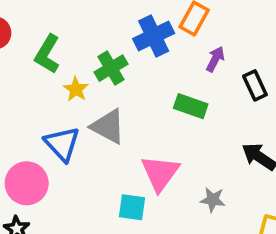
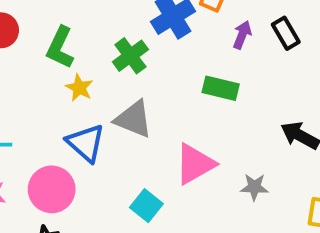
black rectangle: (255, 85) -> (286, 33), moved
yellow star: (76, 89) -> (79, 88), moved
pink triangle: (160, 173) -> (195, 164), turned 30
cyan square: (132, 207) -> (146, 206), moved, turned 36

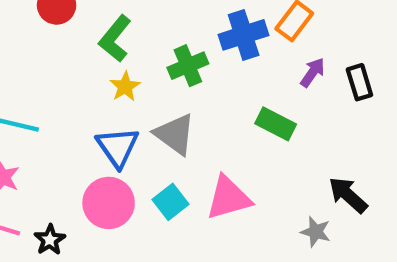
gray star: (254, 187) -> (316, 232), moved
pink circle: (52, 189) -> (109, 203), moved
cyan square: (146, 206) -> (171, 202), moved

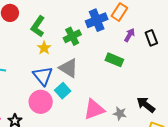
black arrow: (348, 195) -> (146, 105), moved
pink triangle: (228, 198) -> (94, 109), moved
cyan square: (171, 202) -> (63, 91), moved
gray star: (316, 232) -> (120, 113), moved

